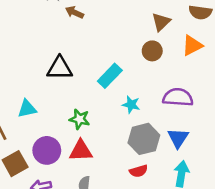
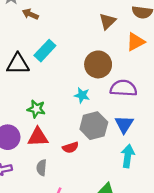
brown circle: (152, 51) -> (98, 64), moved, size x1.5
cyan rectangle: (110, 76) -> (45, 51), moved
red semicircle: (139, 171) -> (70, 148), moved

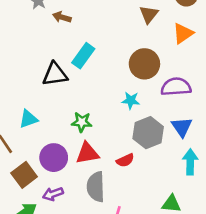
gray semicircle: (42, 168) -> (96, 187), size x1.6

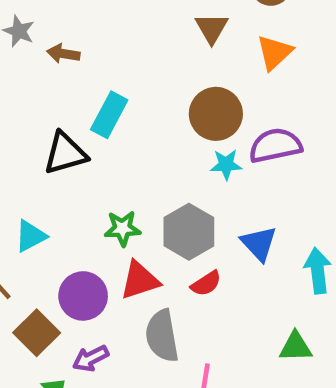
cyan star: (131, 100) -> (226, 165), moved
blue triangle: (182, 127) -> (259, 243), moved
gray hexagon: (148, 133) -> (189, 232), moved

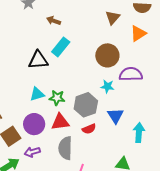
brown arrow: (63, 54) -> (54, 21), moved
cyan star: (226, 165) -> (107, 86), moved
cyan triangle: (31, 236) -> (37, 94), moved

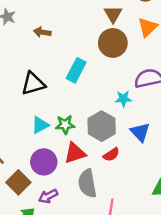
cyan rectangle: (61, 47) -> (76, 70), moved
brown circle: (107, 55) -> (113, 43), moved

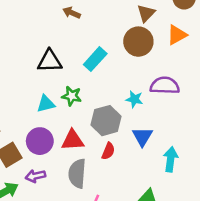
green star: (65, 125) -> (72, 96), moved
red semicircle: (111, 154) -> (108, 151), turned -49

